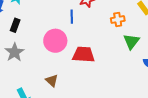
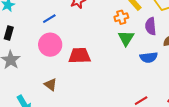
blue line: (72, 17) -> (49, 19), moved, turned 64
orange cross: (118, 20) -> (121, 17), moved

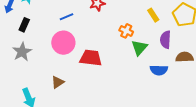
orange cross: (121, 17) -> (126, 31), moved, turned 32
brown triangle: (50, 85) -> (58, 82), turned 40

